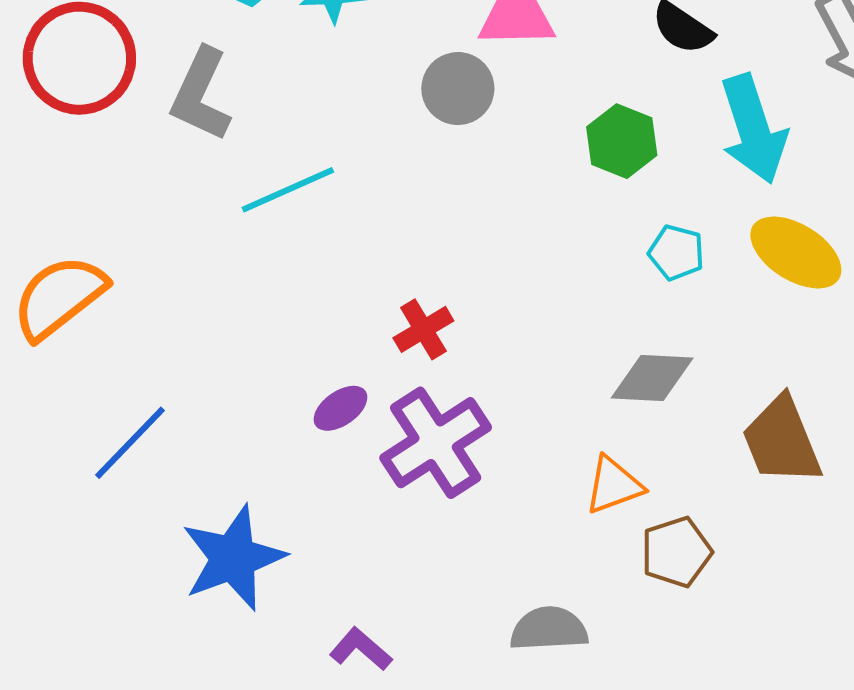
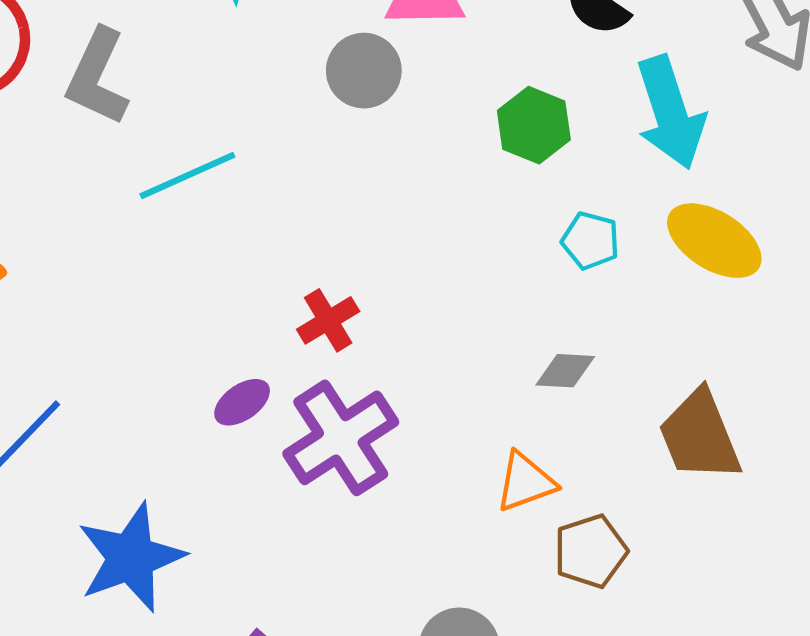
gray diamond: (652, 378) -> (565, 371), size x0.7

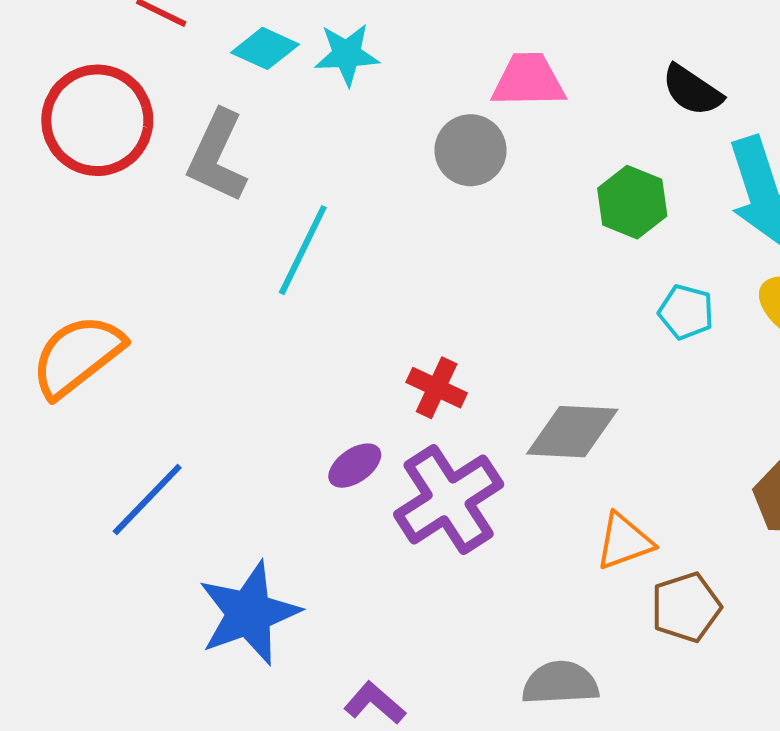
cyan line: (187, 176) -> (303, 250), turned -40
red cross: (328, 320) -> (437, 388), turned -34
gray diamond: (565, 371) -> (572, 432), moved, size x1.6

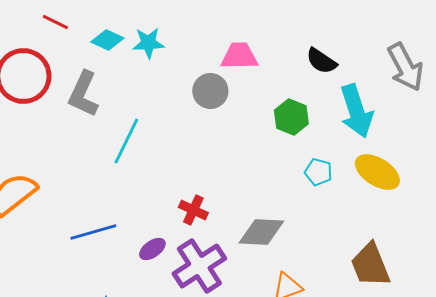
blue line: (147, 499) -> (93, 232), moved, turned 30

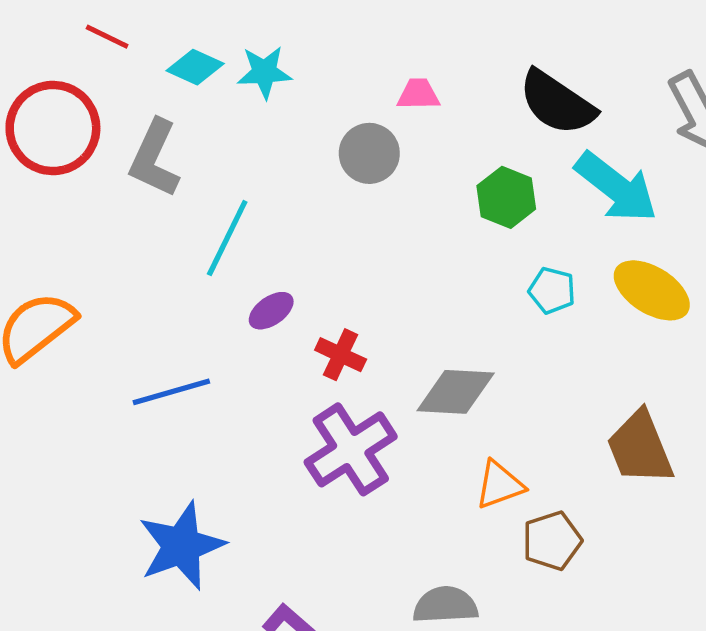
pink trapezoid: (239, 56) -> (418, 94), size x0.7
black semicircle: (321, 61) -> (557, 103), size x1.5
cyan arrow: (356, 111) -> (616, 187), turned -34
purple ellipse: (152, 249) -> (271, 311), moved

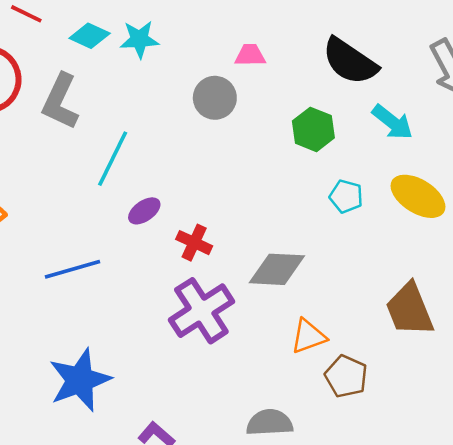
cyan arrow: (616, 187) -> (392, 122), size x0.7
brown pentagon: (552, 541) -> (346, 376), turned -30

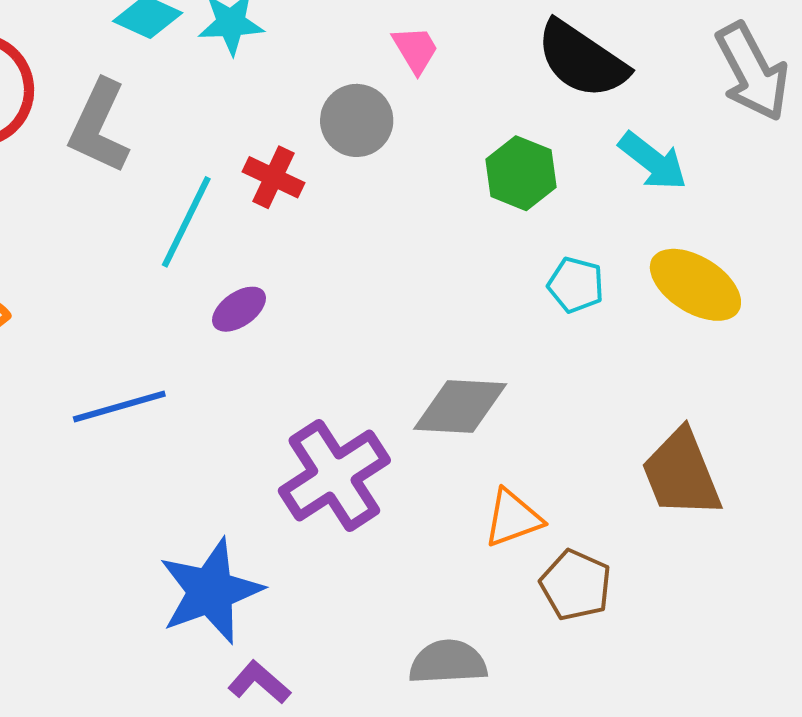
pink trapezoid: (250, 55) -> (416, 49), turned 60
red cross: (194, 243) -> (273, 177), moved
blue star: (80, 380) -> (211, 591), moved

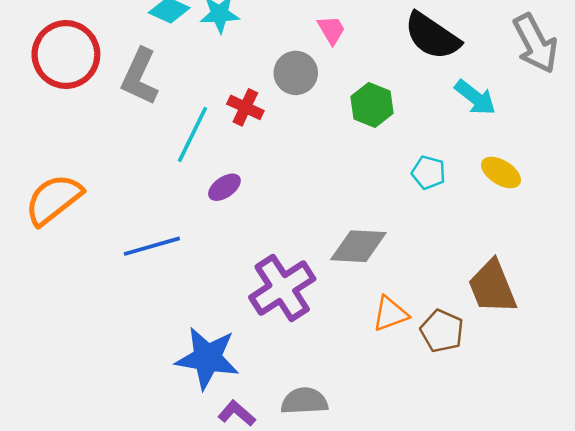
green hexagon: (521, 173) -> (372, 105), moved
yellow ellipse: (695, 285) -> (501, 172), size x0.7
brown pentagon: (576, 585) -> (442, 331), moved
blue star: (211, 591) -> (207, 358), turned 30
gray semicircle: (448, 662) -> (304, 401), moved

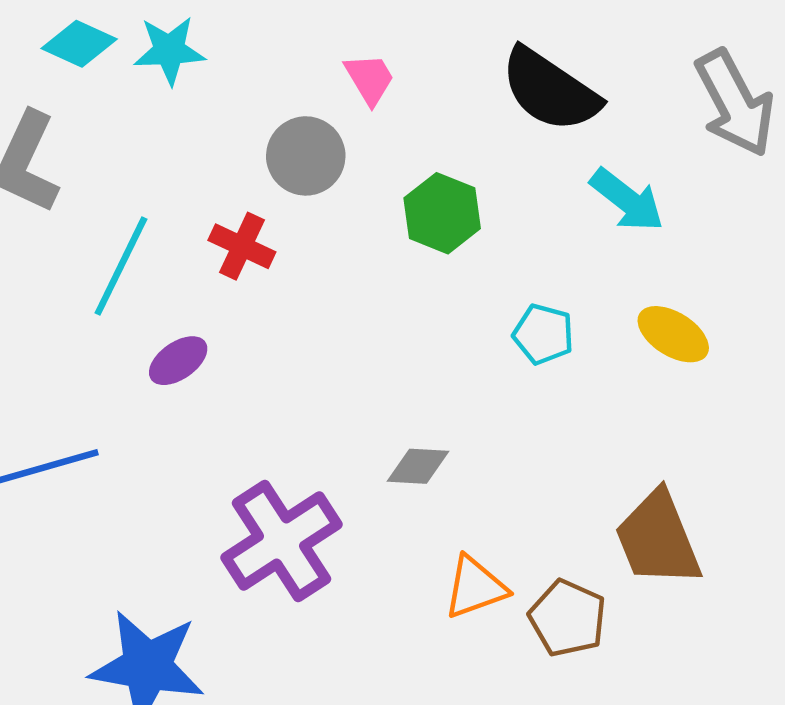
red cross: (245, 107) -> (242, 246), moved
gray diamond: (358, 246) -> (418, 466), size x0.6

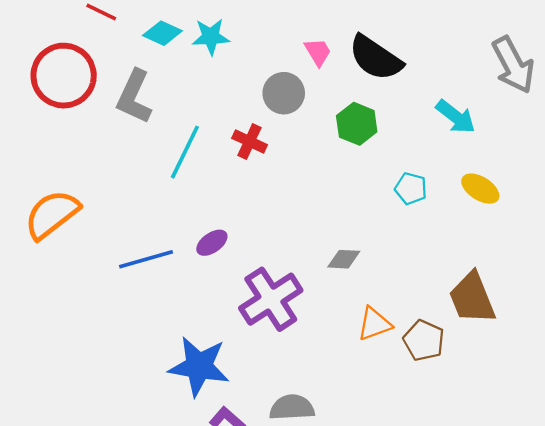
black semicircle: (550, 90) -> (376, 58), moved
purple ellipse: (178, 361) -> (212, 243), moved

